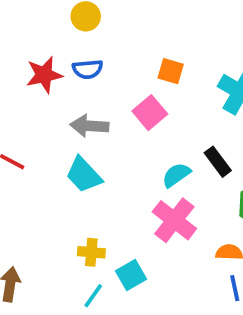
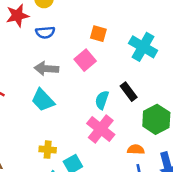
red star: (44, 75) -> (17, 15), moved
cyan semicircle: (176, 175) -> (102, 100), turned -36

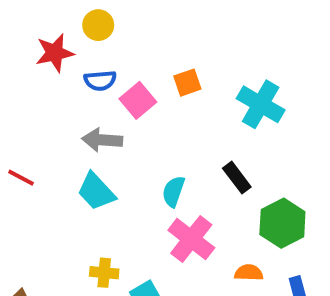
orange square: (98, 34) -> (187, 83), turned -35
pink square: (85, 60) -> (138, 100), moved
cyan semicircle: (102, 100) -> (173, 191), moved

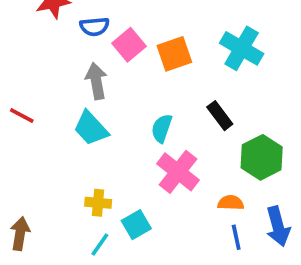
orange square: (187, 83) -> (174, 54), moved, size x1.4
gray arrow: (102, 140) -> (96, 81), turned 76

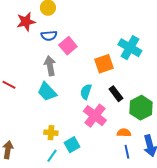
orange square: (174, 54) -> (104, 64), moved
black rectangle: (220, 116) -> (116, 94), moved

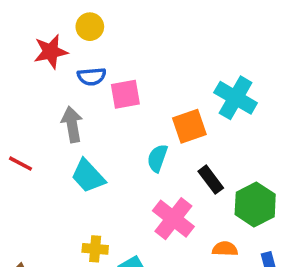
pink square: (68, 46) -> (125, 94), turned 30
gray arrow: (50, 66) -> (72, 124), moved
cyan semicircle: (86, 92) -> (157, 158), moved

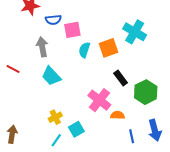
cyan semicircle: (157, 158) -> (84, 50), moved
yellow cross: (95, 249) -> (55, 117), turned -32
orange semicircle: (225, 249) -> (118, 115), moved

